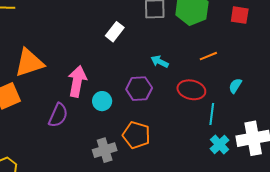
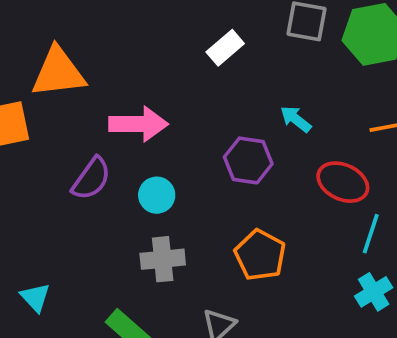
pink arrow: (77, 81) -> (138, 124), turned 68
cyan circle: (102, 101) -> (157, 195), moved
orange pentagon: (136, 135) -> (260, 255), moved

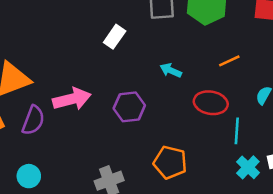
purple hexagon: (248, 160) -> (129, 107), moved
purple semicircle: (91, 179) -> (33, 120), moved
cyan circle: (157, 195) -> (29, 176), moved

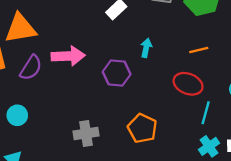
orange line: (229, 61) -> (199, 50), moved
cyan arrow: (171, 70) -> (146, 48), moved, turned 66

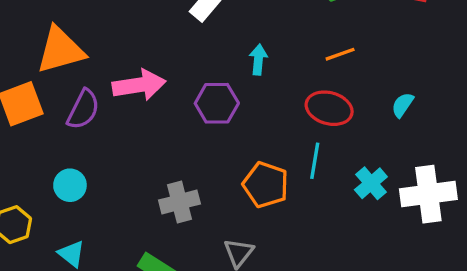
cyan line: (206, 113) -> (315, 161), moved
cyan cross: (209, 146) -> (371, 183), moved

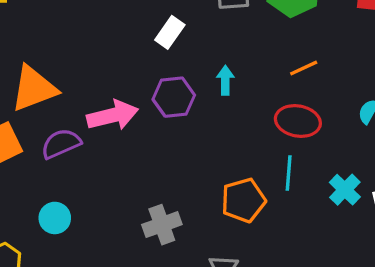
purple hexagon: (217, 103) -> (174, 97), moved
purple semicircle: (83, 109) -> (61, 144), turned -135
orange pentagon: (266, 185) -> (243, 200), turned -30

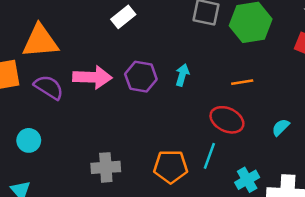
white rectangle: (170, 32) -> (123, 17), moved
purple semicircle: (61, 144) -> (49, 87), turned 40

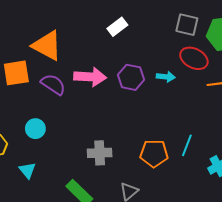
orange triangle: (40, 41) -> (47, 46), turned 32
cyan arrow: (182, 75) -> (166, 77), turned 78
red ellipse: (227, 120) -> (194, 58), moved

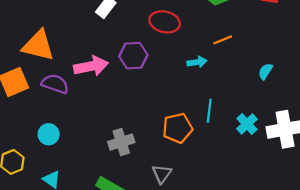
red ellipse: (194, 58) -> (165, 22), moved
cyan arrow: (166, 77) -> (197, 62), moved

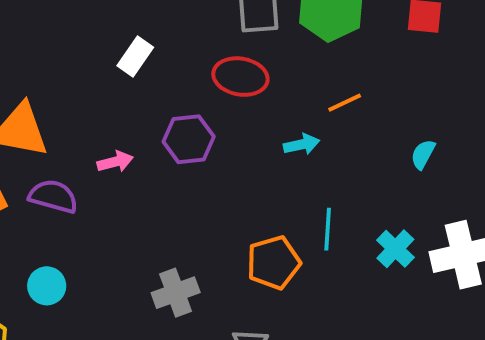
pink arrow: (91, 66) -> (115, 162), size x0.6

